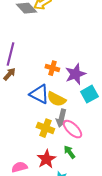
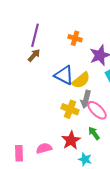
orange cross: (52, 68) -> (75, 38), moved
yellow semicircle: (56, 99) -> (81, 80), turned -66

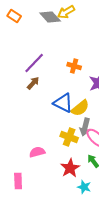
purple line: (35, 35) -> (34, 63), turned 30
pink semicircle: (44, 148) -> (37, 152), moved

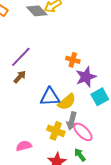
orange cross: (74, 66) -> (73, 60), moved
blue triangle: (63, 103) -> (50, 97), turned -30

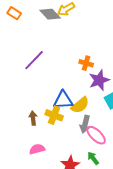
brown arrow: (20, 77) -> (33, 118), moved, turned -48
yellow cross: (56, 131) -> (54, 115), moved

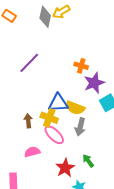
gray diamond: (50, 14) -> (45, 17), turned 55
yellow semicircle: (80, 105) -> (75, 108), turned 60
pink ellipse: (96, 135) -> (54, 135), moved

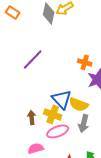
blue triangle: (58, 103) -> (62, 99), turned 50
pink ellipse: (54, 135) -> (58, 131), turned -65

